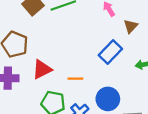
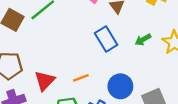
blue rectangle: (110, 52) -> (106, 39), turned -55

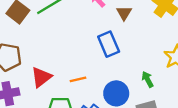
green arrow: (143, 40) -> (148, 79), moved, turned 84

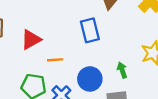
red triangle: (41, 77) -> (31, 40), moved

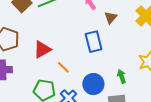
orange line: (55, 60) -> (63, 67), turned 48

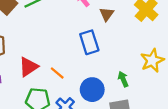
red triangle: (42, 50) -> (28, 67), moved

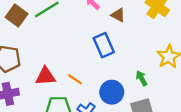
brown triangle: (107, 14) -> (118, 15), turned -32
red triangle: (28, 67) -> (45, 76), turned 35

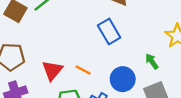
red triangle: (45, 76) -> (52, 70), turned -40

